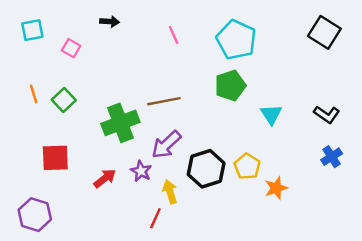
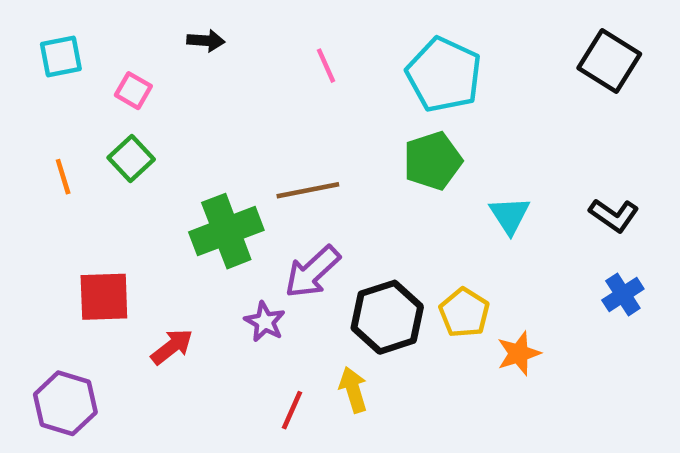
green square: (64, 100) -> (131, 159), moved
red arrow: (105, 178) -> (172, 347), moved
yellow arrow: (170, 192) -> (353, 390), moved

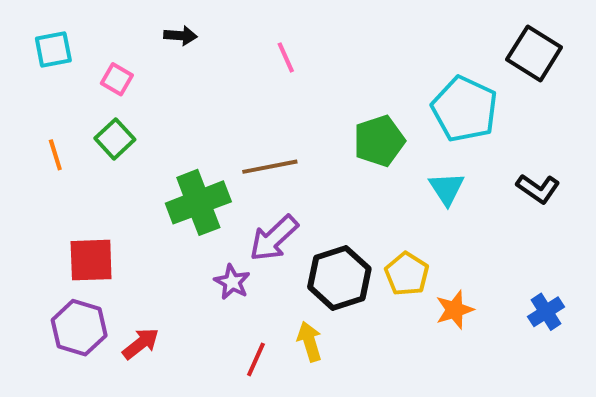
cyan pentagon: (444, 75) -> (465, 109), moved
blue cross: (623, 294) -> (546, 312), moved
red arrow: (172, 347) -> (141, 344), moved
purple hexagon: (65, 403) -> (79, 328), moved

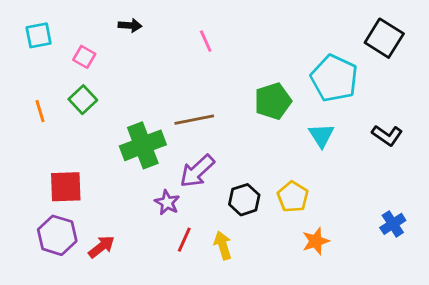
black hexagon: (339, 278) -> (244, 200), size x0.7
orange star: (455, 310) -> (316, 241), moved
red line: (256, 359) -> (184, 240), moved

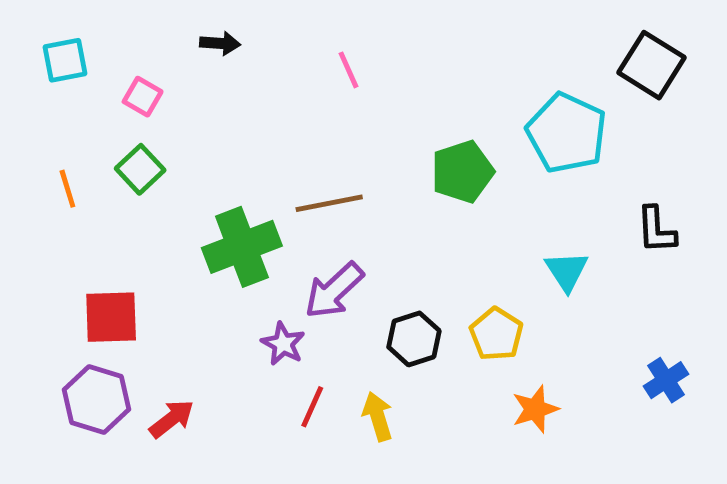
cyan triangle: (321, 135) -> (567, 271), moved
black L-shape: (387, 135) -> (656, 230), turned 52

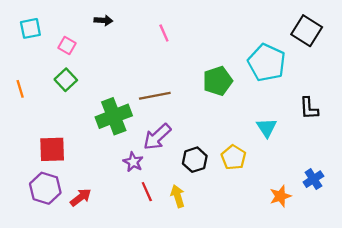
orange line: (67, 189) -> (20, 89), moved
red line: (312, 407) -> (147, 192), turned -48
orange star: (535, 409) -> (280, 196), moved

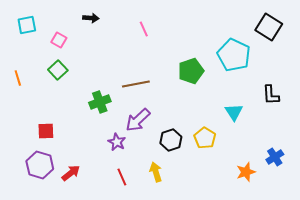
green cross: (114, 116) -> (100, 102), size x0.7
red square: (52, 149) -> (46, 131), size x0.7
red line: (147, 192) -> (122, 177), moved

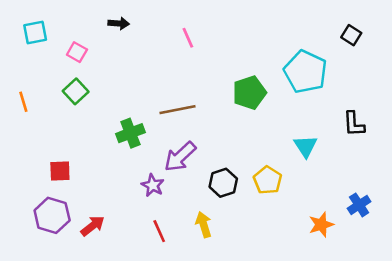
black square: (269, 27) -> (351, 35), size x0.6

